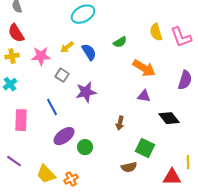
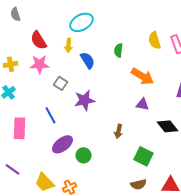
red semicircle: (16, 33) -> (38, 40), moved
green semicircle: (120, 42) -> (118, 50), turned 128
yellow arrow: (67, 47) -> (68, 45), moved, turned -48
brown semicircle: (129, 167) -> (138, 184), moved

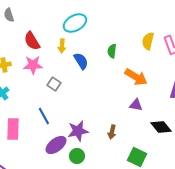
yellow semicircle: (154, 40) -> (148, 41), turned 30
purple star: (84, 100) -> (78, 131), moved

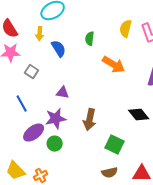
purple triangle: (136, 105) -> (63, 93), moved
brown arrow: (112, 132) -> (90, 120), size x1.5

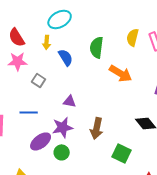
green semicircle: (90, 39) -> (97, 47), size x1.5
blue line: (22, 104) -> (29, 112), turned -60

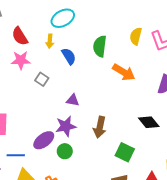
blue line: (29, 112) -> (16, 155), moved

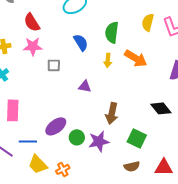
yellow arrow: (50, 41) -> (108, 60), moved
gray square: (42, 79) -> (54, 65), turned -32
purple star: (66, 126) -> (99, 141), moved

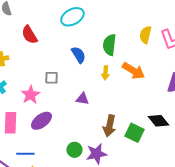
pink star: (33, 46) -> (30, 95), moved, turned -30
purple ellipse: (56, 126) -> (41, 121), moved
green square: (137, 138) -> (134, 133), moved

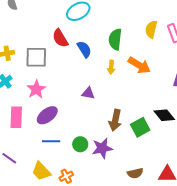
red semicircle: (29, 35) -> (60, 38), moved
gray square: (51, 78) -> (36, 57), moved, size x1.6
green square: (134, 133) -> (140, 127), turned 36
blue line: (25, 154) -> (51, 141), moved

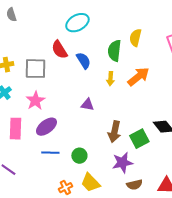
yellow semicircle: (151, 29) -> (135, 38), moved
orange arrow: (139, 65) -> (138, 77), turned -70
purple star: (102, 148) -> (122, 163), moved
yellow trapezoid: (41, 171) -> (90, 183), moved

